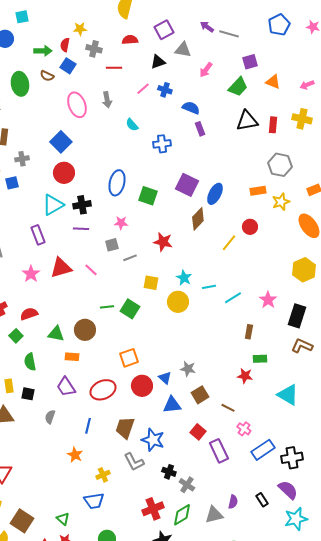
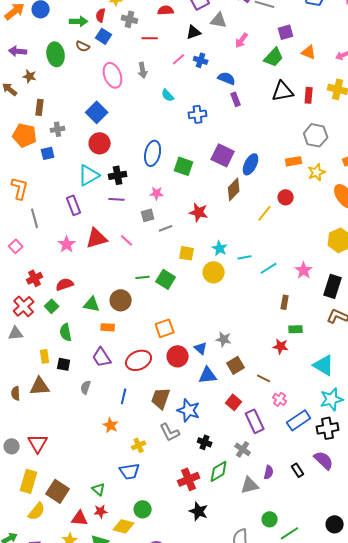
gray cross: (187, 485) -> (243, 449), moved
green diamond: (182, 515) -> (219, 471), moved
cyan star: (296, 519) -> (332, 399), moved

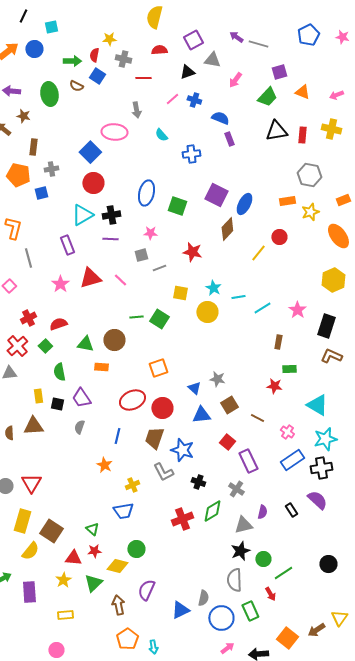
pink ellipse: (113, 75) -> (114, 132), moved, turned -65
red circle: (178, 356) -> (162, 408), moved
purple trapezoid: (102, 357) -> (81, 398), moved
pink cross: (280, 399) -> (287, 432), moved
black star: (199, 511) -> (240, 551), moved, turned 30

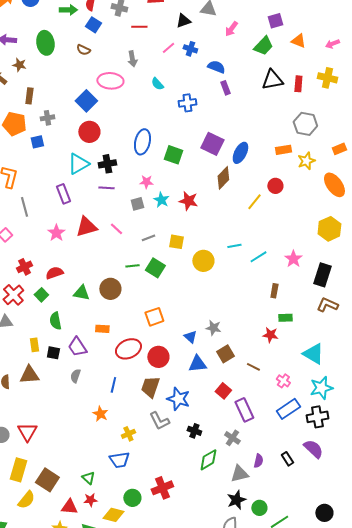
brown semicircle: (76, 86) -> (83, 50), moved
gray line: (159, 268) -> (148, 238), moved
cyan star: (213, 288) -> (161, 200), moved
orange rectangle: (101, 367) -> (102, 329), moved
red cross: (182, 519) -> (162, 488), moved

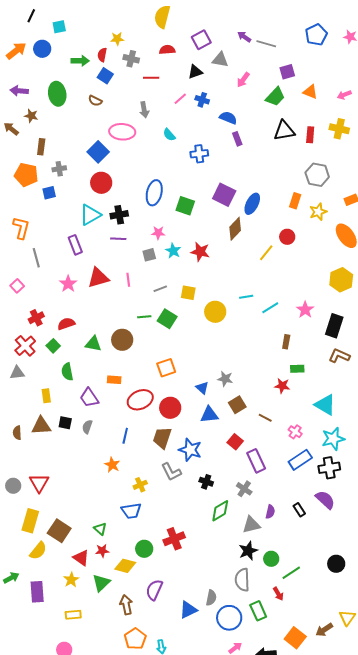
orange rectangle: (283, 150) -> (295, 201), turned -63
pink line: (116, 229) -> (128, 280), turned 40
black square: (53, 353) -> (65, 423), moved
red triangle: (69, 507) -> (81, 558), turned 30

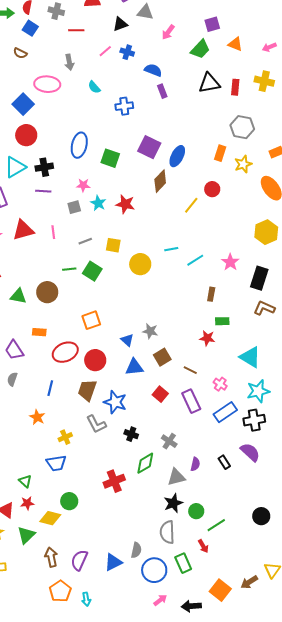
purple rectangle: (256, 461) -> (191, 401), moved
red cross: (174, 539) -> (114, 481), moved
purple semicircle: (154, 590) -> (79, 560), moved

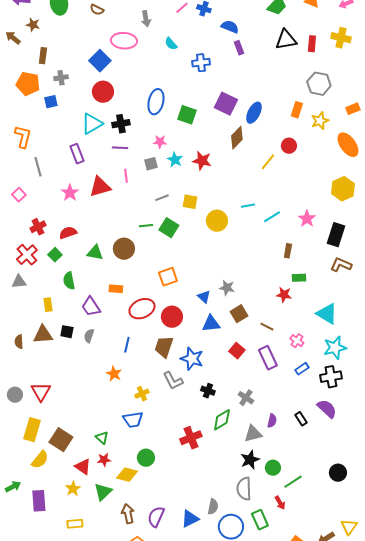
pink line: (53, 232) -> (126, 176), moved
blue rectangle: (225, 412) -> (302, 369), size x0.6

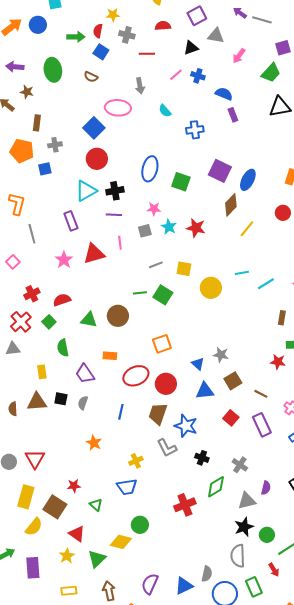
yellow line: (268, 162) -> (247, 229), moved
orange star: (114, 374) -> (94, 443), moved
red star: (104, 460) -> (74, 486), moved
brown arrow: (128, 514) -> (109, 591), moved

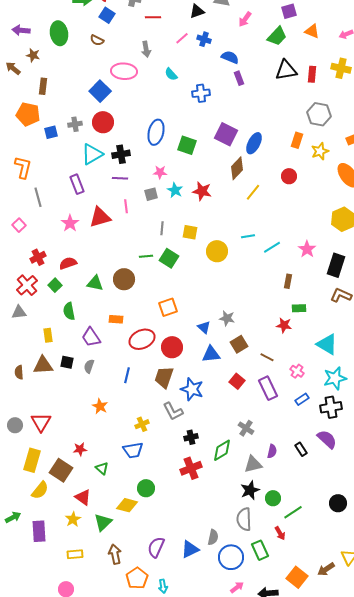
gray cross: (55, 145) -> (75, 124), moved
gray line: (156, 265) -> (162, 228), turned -64
black cross: (202, 458) -> (191, 437), moved, turned -32

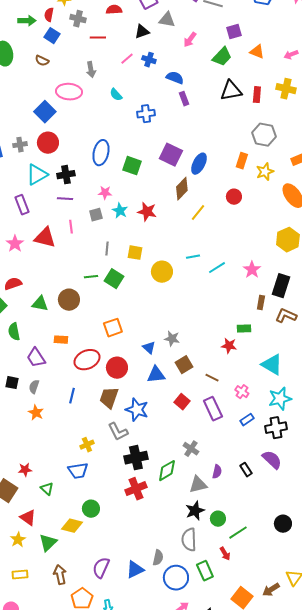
red triangle: (100, 217) -> (45, 238), turned 30
brown rectangle: (288, 281) -> (261, 303), moved
orange star: (100, 406) -> (36, 413), moved
black cross: (191, 437) -> (136, 458), size x1.6

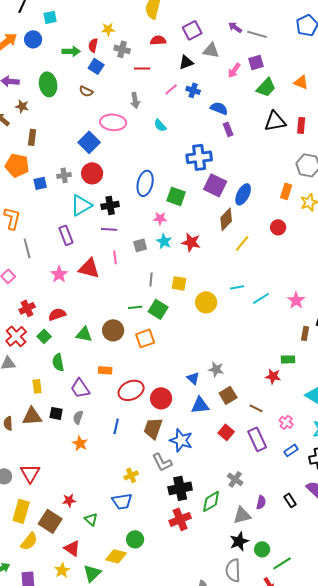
purple square: (234, 32) -> (256, 62), moved
blue cross: (146, 114) -> (199, 157), moved, size x1.4
pink star: (105, 193) -> (160, 218), moved
orange square: (113, 328) -> (145, 338), moved

